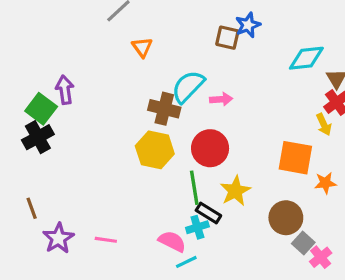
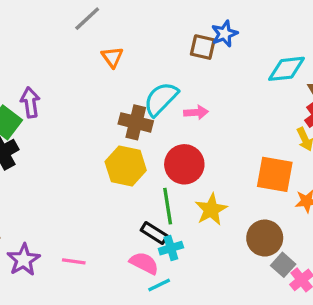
black rectangle: (208, 213) -> (154, 233), moved

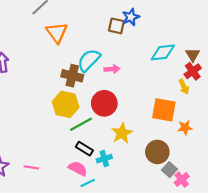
orange triangle: (112, 57) -> (57, 33), size x1.5
cyan diamond: (286, 69) -> (163, 52), moved
green line: (168, 206) -> (81, 124), moved, turned 70
cyan cross: (171, 248) -> (104, 159), moved

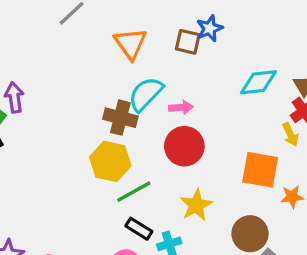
orange triangle: (57, 33) -> (130, 44), moved
red circle: (104, 103) -> (184, 146), moved

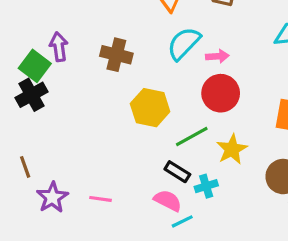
brown cross: (120, 118) -> (116, 55), moved
green line: (134, 192) -> (192, 136), moved

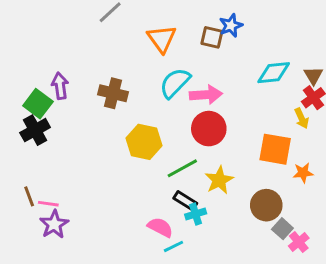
pink arrow: (217, 56) -> (206, 95), size x1.5
black rectangle: (177, 172) -> (185, 201), moved
pink line: (100, 199) -> (48, 204), moved

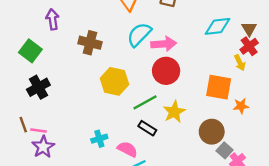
purple arrow: (60, 86) -> (53, 19), moved
black cross: (35, 130) -> (38, 87), moved
cyan cross: (196, 214) -> (99, 139), moved

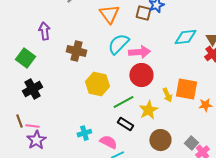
yellow arrow: (240, 63) -> (167, 95), moved
brown circle: (212, 132) -> (160, 140), moved

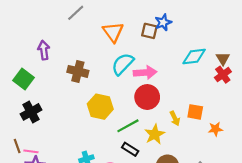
orange square: (186, 89) -> (195, 112), size x0.7

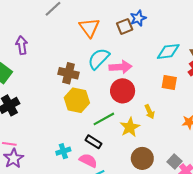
brown square: (149, 31) -> (125, 26), turned -35
brown cross: (78, 71) -> (69, 73), moved
orange square: (195, 112) -> (169, 83), moved
black rectangle: (130, 149) -> (93, 142), moved

